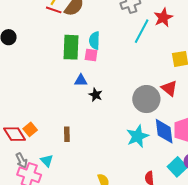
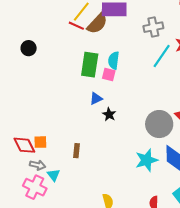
blue triangle: (81, 80) -> (96, 99), turned -32
orange square: (30, 129) -> (40, 142), turned 32
gray arrow: (22, 161) -> (38, 165), moved, turned -56

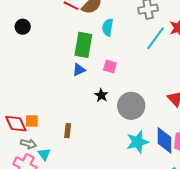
cyan semicircle: (114, 60) -> (108, 27), moved
pink square: (109, 74) -> (110, 66), moved
blue triangle: (96, 99) -> (79, 70), moved
gray circle: (159, 124) -> (131, 106), moved

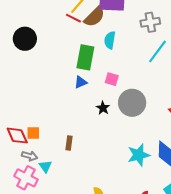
black circle: (23, 27) -> (25, 39), size x1.5
gray circle: (131, 106) -> (132, 103), moved

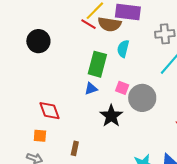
brown semicircle: (94, 17) -> (110, 24), turned 50
gray circle: (132, 103) -> (142, 98), moved
black star: (103, 108) -> (111, 116), size x1.6
red diamond: (17, 136) -> (49, 111), moved

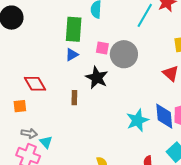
orange square: (40, 136) -> (20, 106), moved
brown rectangle: (75, 148) -> (74, 98), moved

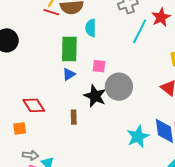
gray circle: (124, 54) -> (119, 87), moved

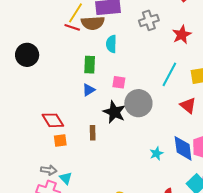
cyan line: (140, 31) -> (169, 74), moved
green rectangle: (69, 49) -> (90, 65), size x0.7
orange square: (20, 128) -> (60, 141), moved
cyan star: (138, 137) -> (156, 153), size x0.6

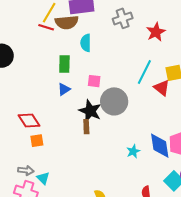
red triangle: (188, 105) -> (162, 88), moved
brown rectangle: (93, 133) -> (86, 127), moved

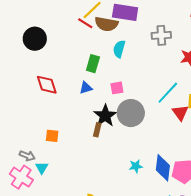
pink square: (94, 81) -> (117, 88), turned -32
red diamond: (29, 121) -> (47, 85), moved
orange square: (37, 141) -> (52, 136), moved

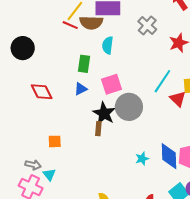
gray cross: (161, 35) -> (147, 25), turned -36
pink square: (117, 88) -> (111, 84), size x1.5

